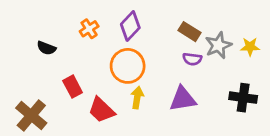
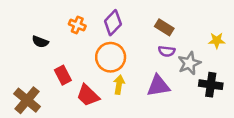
orange cross: (89, 29) -> (77, 25), turned -35
gray star: (218, 45) -> (189, 63), moved

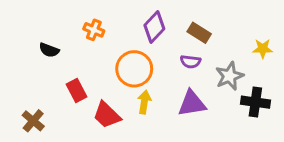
purple diamond: (113, 23) -> (154, 27), moved
purple semicircle: (167, 51) -> (191, 62), moved
brown cross: (27, 100) -> (33, 121), size x0.7

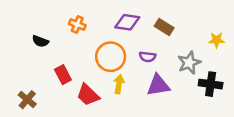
purple diamond: (154, 27) -> (127, 22), turned 55
purple semicircle: (191, 62) -> (147, 57), moved

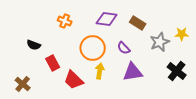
black semicircle: (40, 41) -> (34, 45), moved
purple semicircle: (147, 57) -> (124, 48), turned 40
gray star: (189, 63) -> (160, 42), moved
black cross: (211, 84) -> (177, 71), turned 30

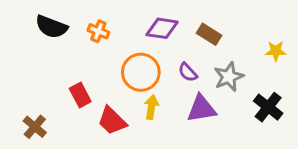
gray star: (160, 42) -> (229, 77), moved
black semicircle: (34, 45) -> (51, 27), moved, size x1.5

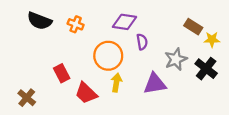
brown rectangle: (209, 34) -> (193, 27), moved
purple semicircle: (188, 72) -> (142, 42), moved, turned -147
black cross: (268, 107) -> (206, 69), moved

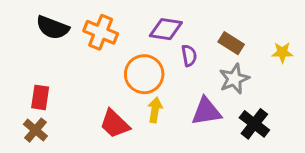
orange cross: (76, 24) -> (101, 32), size x1.5
brown rectangle: (193, 27) -> (231, 43), moved
black cross: (206, 69) -> (254, 124), moved
red rectangle: (62, 73) -> (40, 97), moved, turned 36

